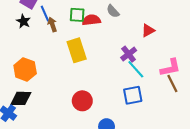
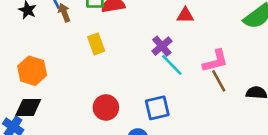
red triangle: (148, 30) -> (185, 15), turned 32
yellow rectangle: (77, 50) -> (96, 44), size x0.7
blue square: (133, 95) -> (157, 108), moved

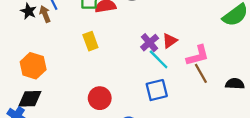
brown arrow: (64, 13) -> (45, 14), moved
red triangle: (185, 15) -> (170, 41), moved, turned -35
blue square: (157, 108) -> (157, 90), moved

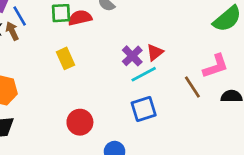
pink L-shape: (198, 56) -> (216, 66), moved
cyan line: (159, 59) -> (144, 74), turned -70

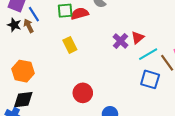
cyan line: (144, 74) -> (148, 54), moved
blue square: (144, 109) -> (150, 79), moved, turned 36

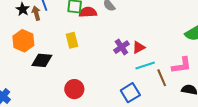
orange hexagon: (23, 71) -> (23, 41), moved
blue square: (150, 79) -> (130, 93), moved, turned 30
black diamond: (23, 100) -> (42, 60), moved

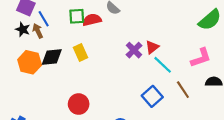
black diamond: (42, 60) -> (52, 57), moved
cyan line: (145, 65) -> (163, 65), turned 72
brown line: (162, 78) -> (183, 90), moved
red circle: (74, 89) -> (79, 104), moved

